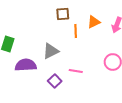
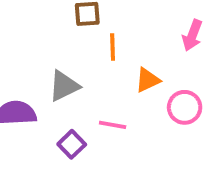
orange triangle: (94, 22) -> (148, 80), moved

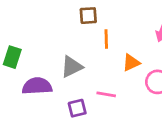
purple square: (72, 144) -> (77, 108), turned 30

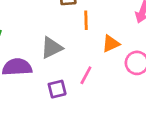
pink line: (106, 94) -> (86, 75), turned -72

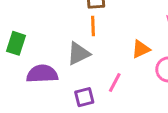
orange line: (86, 20) -> (93, 26), moved

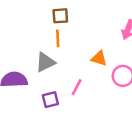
orange triangle: (141, 49) -> (99, 58), turned 42

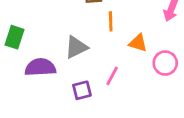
orange line: (58, 38) -> (111, 21), moved

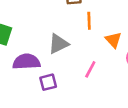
orange triangle: (138, 43) -> (113, 40), turned 30
purple square: (82, 90) -> (48, 82), moved

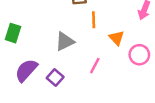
purple semicircle: (26, 62) -> (26, 70), moved, turned -45
purple square: (48, 82) -> (55, 78), turned -35

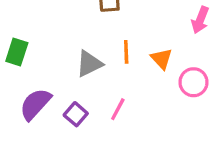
orange line: (94, 20) -> (126, 52), moved
pink line: (95, 66) -> (118, 109), moved

